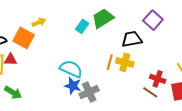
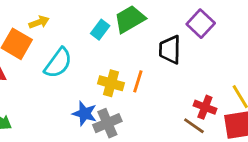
black trapezoid: (132, 39) -> (170, 50), turned -80
yellow cross: (125, 62) -> (111, 83), moved
cyan semicircle: (71, 69) -> (58, 63), moved, turned 100

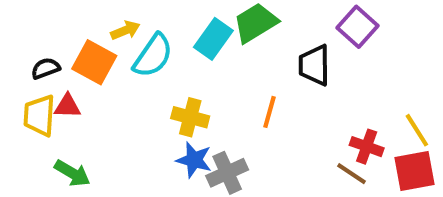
cyan rectangle: (100, 30) -> (213, 39), size x1.4
cyan semicircle: (58, 63) -> (153, 56), moved
yellow cross: (111, 83) -> (190, 117), moved

